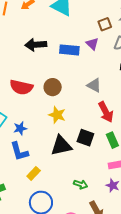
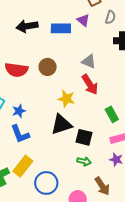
red arrow: (106, 112) -> (90, 85), moved
yellow star: (57, 115) -> (66, 99), moved
black square: (85, 138) -> (84, 137), moved
yellow rectangle: (34, 173) -> (23, 166), moved, size x1.5

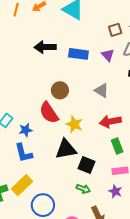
purple triangle: (83, 20) -> (108, 55), moved
red semicircle: (16, 70) -> (49, 113), moved, turned 40
red arrow: (90, 85) -> (110, 121), moved, turned 105

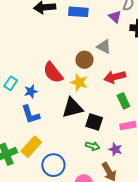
purple triangle: (108, 55) -> (115, 17), moved
brown circle: (60, 90) -> (84, 60), moved
purple star: (115, 191) -> (115, 149), moved

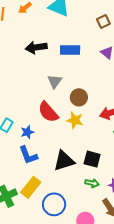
gray triangle: (104, 47) -> (55, 81), moved, turned 42
black triangle: (72, 108) -> (64, 161), moved

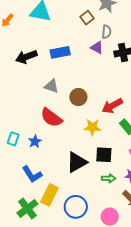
gray triangle: (55, 81) -> (51, 86), turned -35
yellow star: (75, 120) -> (92, 127), moved
blue L-shape: (28, 155) -> (32, 174), moved

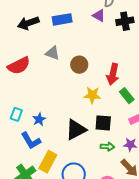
red arrow: (112, 106) -> (113, 74), turned -50
red semicircle: (51, 118) -> (19, 66), moved, turned -65
cyan rectangle: (13, 139) -> (16, 114), moved
blue star: (35, 141) -> (39, 119), moved

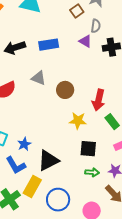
black triangle: (76, 130) -> (48, 160), moved

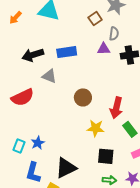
purple triangle: (85, 41) -> (104, 49), turned -32
gray triangle: (39, 78) -> (49, 76), moved
blue star: (24, 144) -> (38, 143), moved
blue L-shape: (16, 165) -> (33, 173), turned 45

